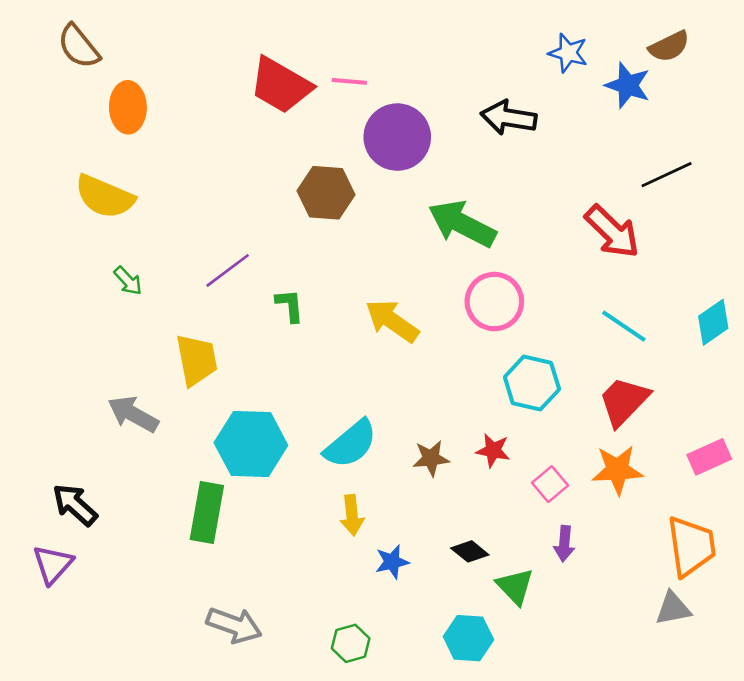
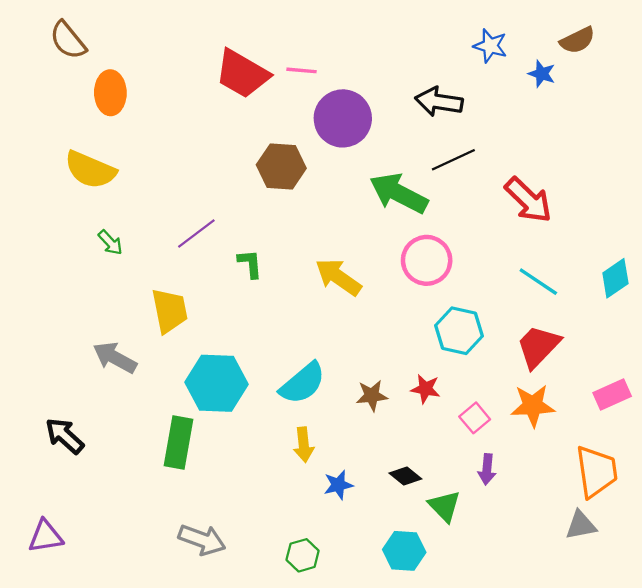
blue star: (628, 85) -> (542, 74), size x0.7
black line: (667, 175) -> (453, 160), moved
purple triangle: (53, 564) -> (46, 536), moved, turned 39

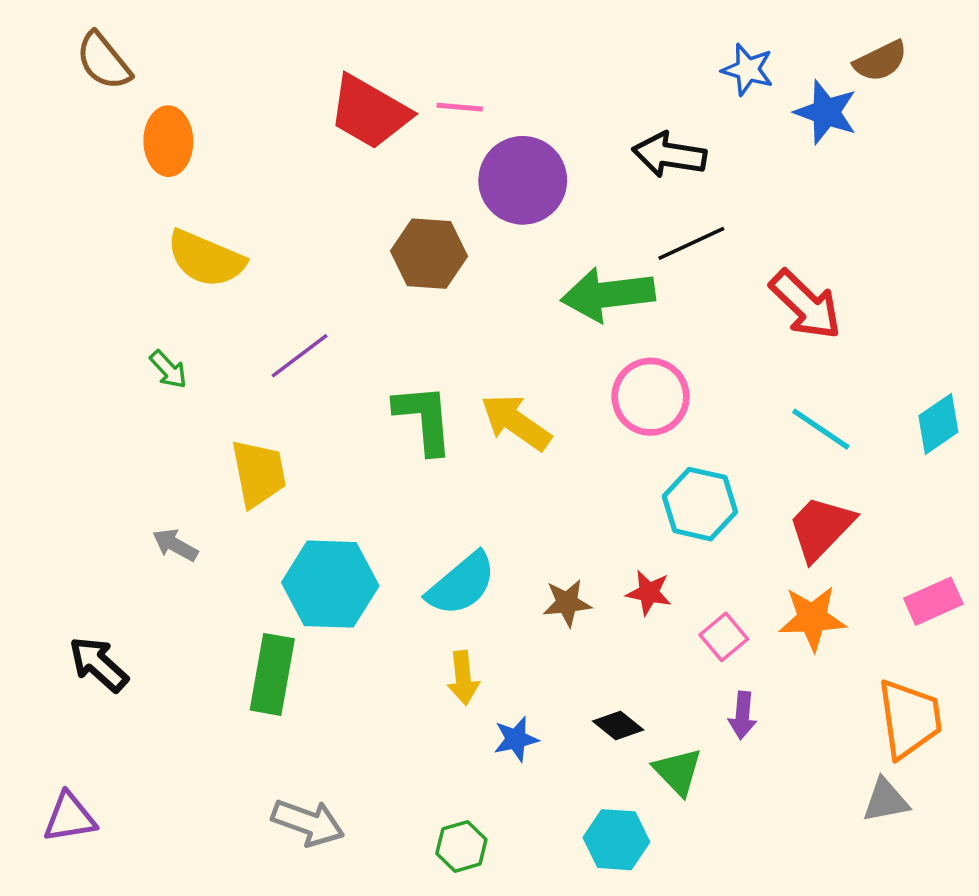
blue star: (542, 74) -> (826, 112), size x1.5
yellow semicircle: (90, 170) -> (206, 259), moved
green arrow: (399, 193) -> (608, 294), turned -34
green L-shape: (250, 264) -> (424, 419), moved, size x1.6
gray arrow: (115, 358) -> (175, 545), size x0.7

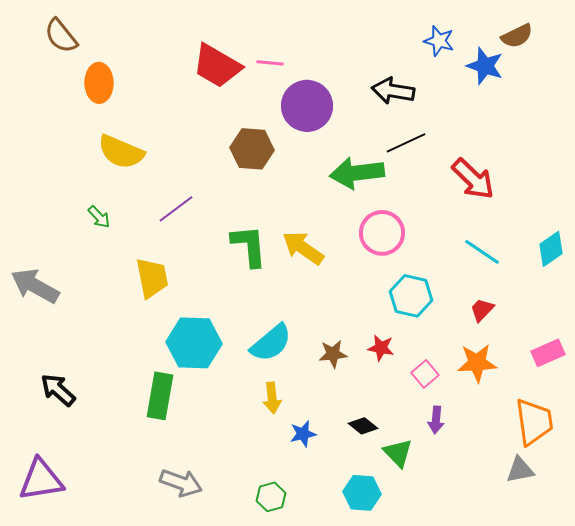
red trapezoid: (821, 528) -> (482, 310), size x0.6
gray arrow: (175, 545) -> (35, 286), moved, size x1.8
purple triangle: (70, 818) -> (41, 480), size x1.4

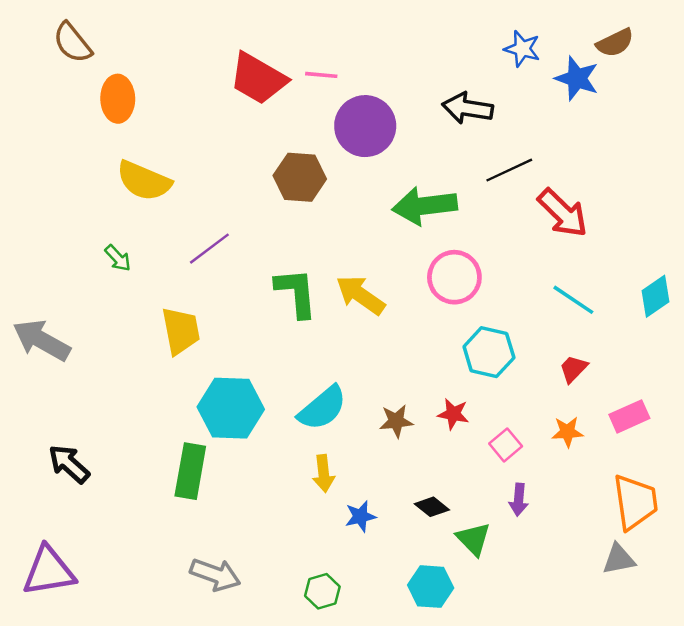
black line: (406, 143) -> (509, 170), moved
pink rectangle: (548, 353) -> (629, 416), moved
orange star: (477, 363) -> (567, 432), size x0.7

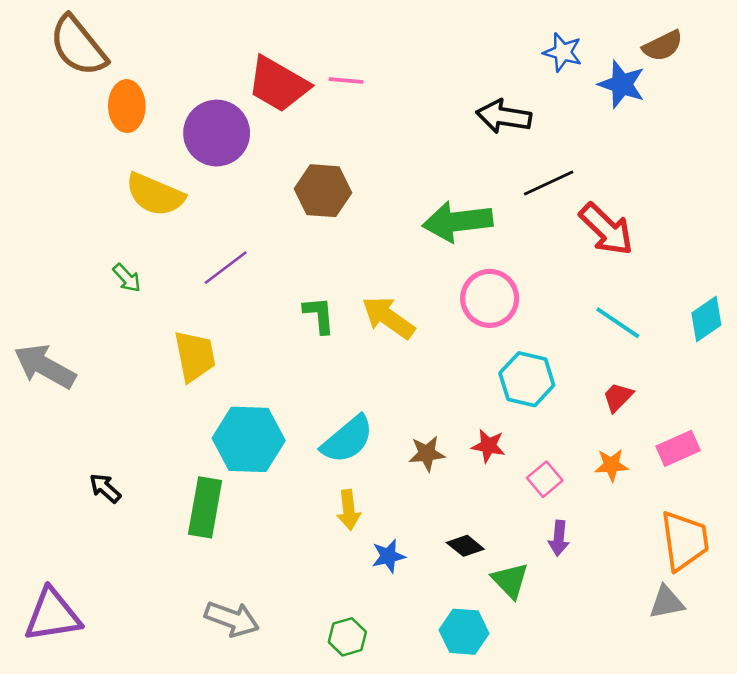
brown semicircle: (73, 43) -> (78, 46), size x1.4
purple circle: (365, 126) -> (217, 133), moved
green L-shape: (296, 293) -> (319, 315), size x0.7
black arrow: (69, 464) -> (105, 488), moved, size x0.7

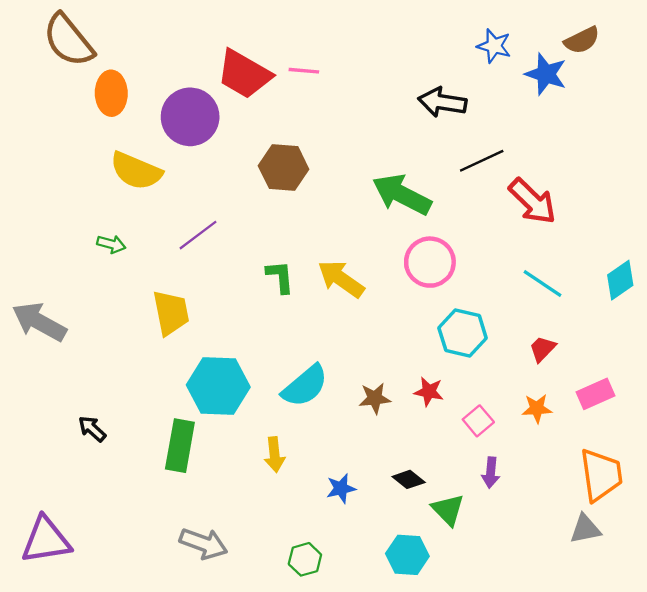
green arrow: (458, 221) -> (402, 195), turned 34
green arrow: (127, 278) -> (111, 244), turned -32
yellow arrow: (349, 510) -> (275, 455), moved

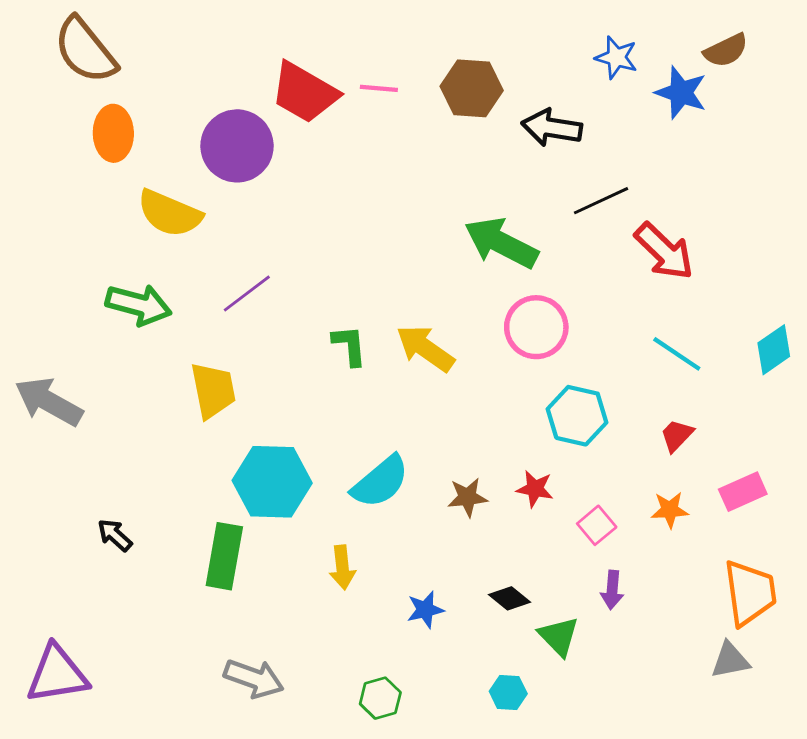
orange ellipse: (111, 93) -> (113, 133), moved
brown hexagon: (284, 168) -> (472, 88), moved
green arrow: (111, 244) -> (139, 305), size x1.8
cyan hexagon: (407, 555) -> (508, 693), size x0.7

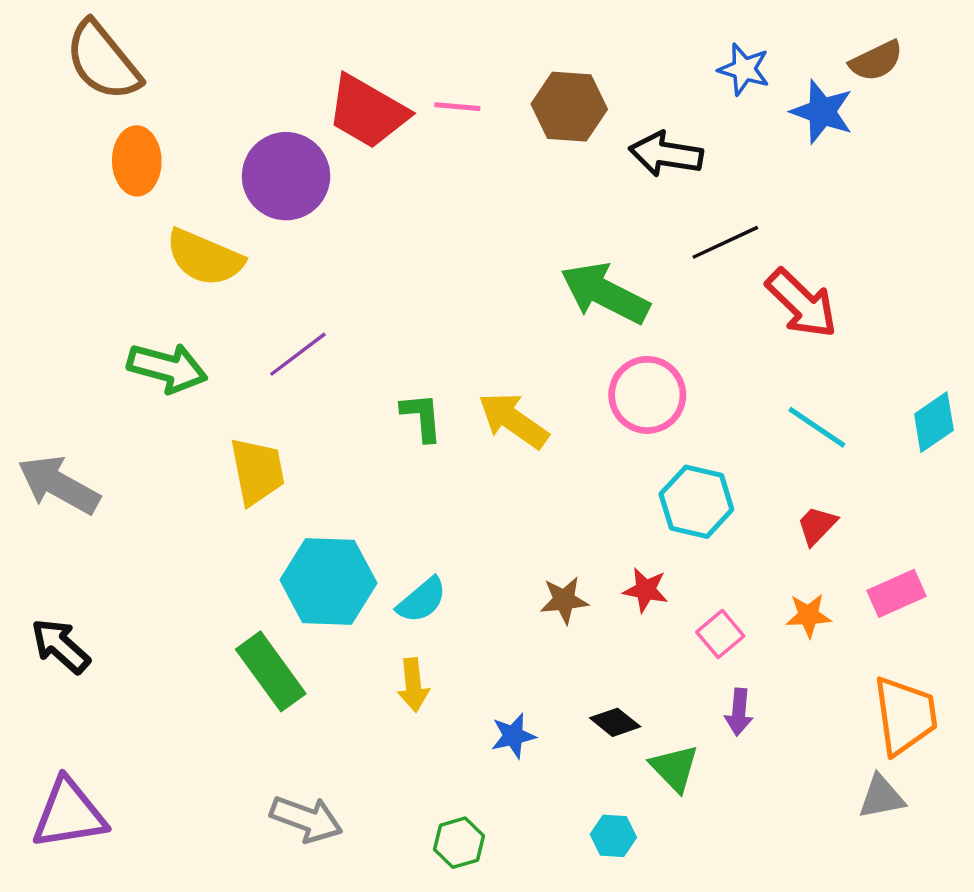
cyan semicircle: (380, 482) -> (422, 600), moved, size x0.7
black arrow: (115, 535) -> (60, 646), moved, size x1.4
green rectangle: (224, 556) -> (271, 671), turned -46

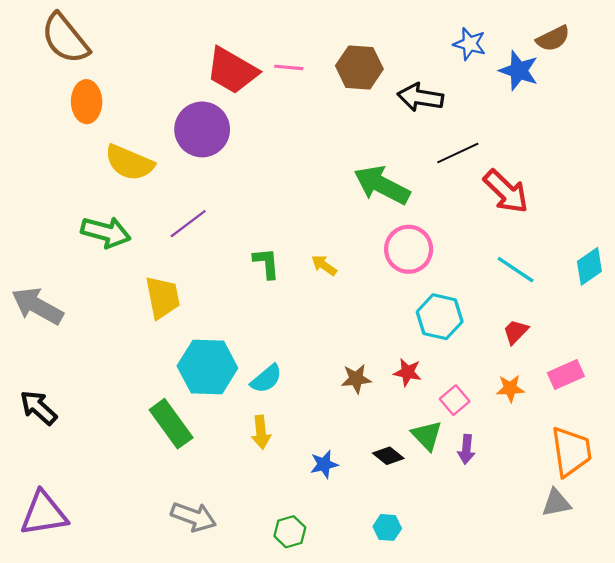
purple circle: (286, 176) -> (202, 129), moved
yellow arrow: (513, 420) -> (324, 265), size x0.6
green triangle: (674, 768) -> (427, 435), moved

